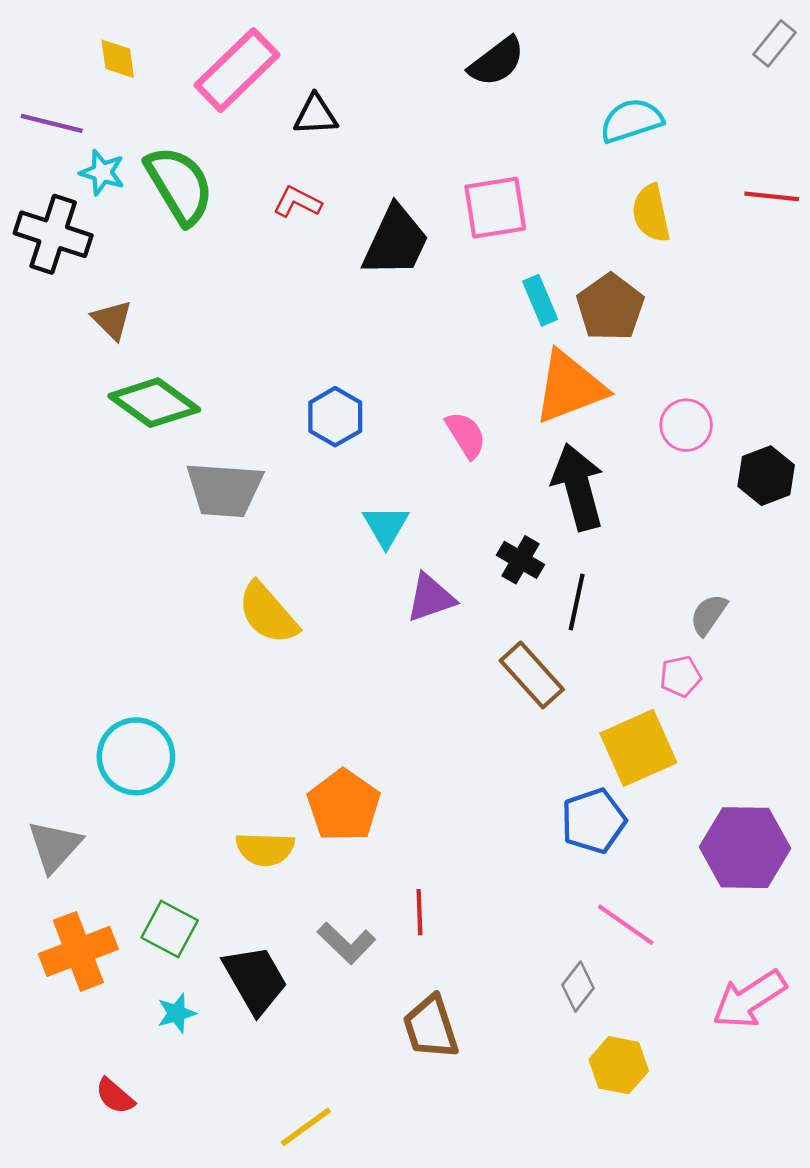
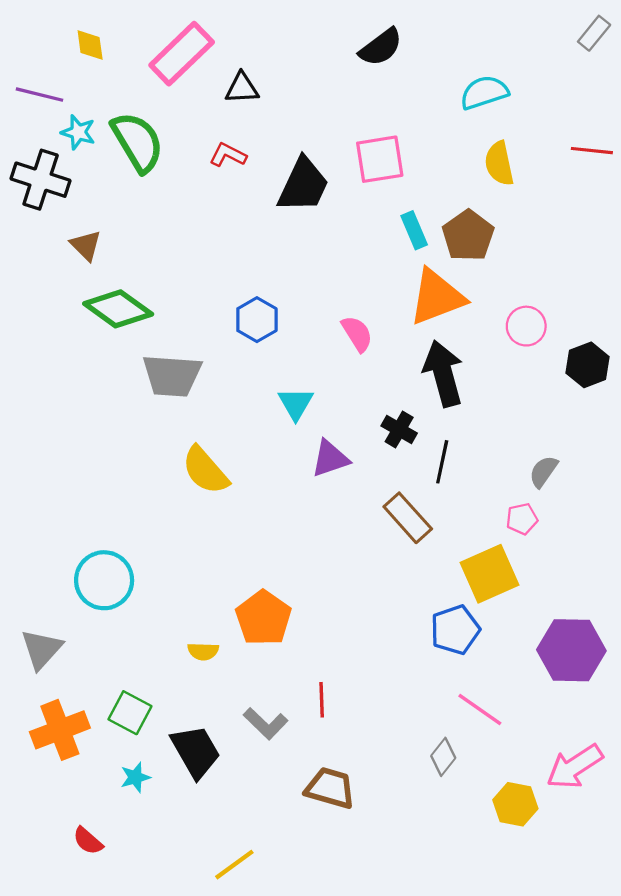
yellow semicircle: (265, 849) -> (203, 651), size x0.7
brown trapezoid: (431, 1027) -> (330, 788), turned 124
yellow hexagon: (619, 1065) -> (515, 804), moved

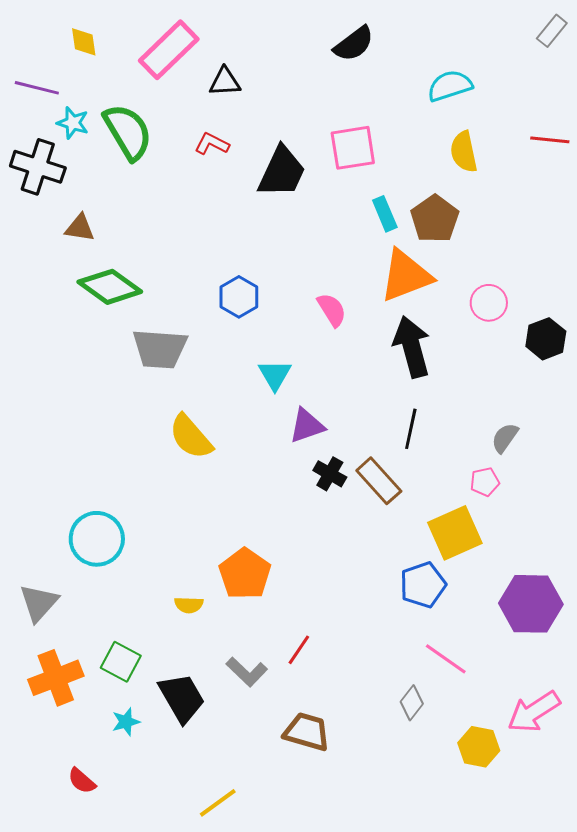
brown triangle: (86, 245) -> (80, 228), turned -36
black cross: (399, 429) -> (330, 474), moved
red line: (322, 700) -> (299, 650), turned 36

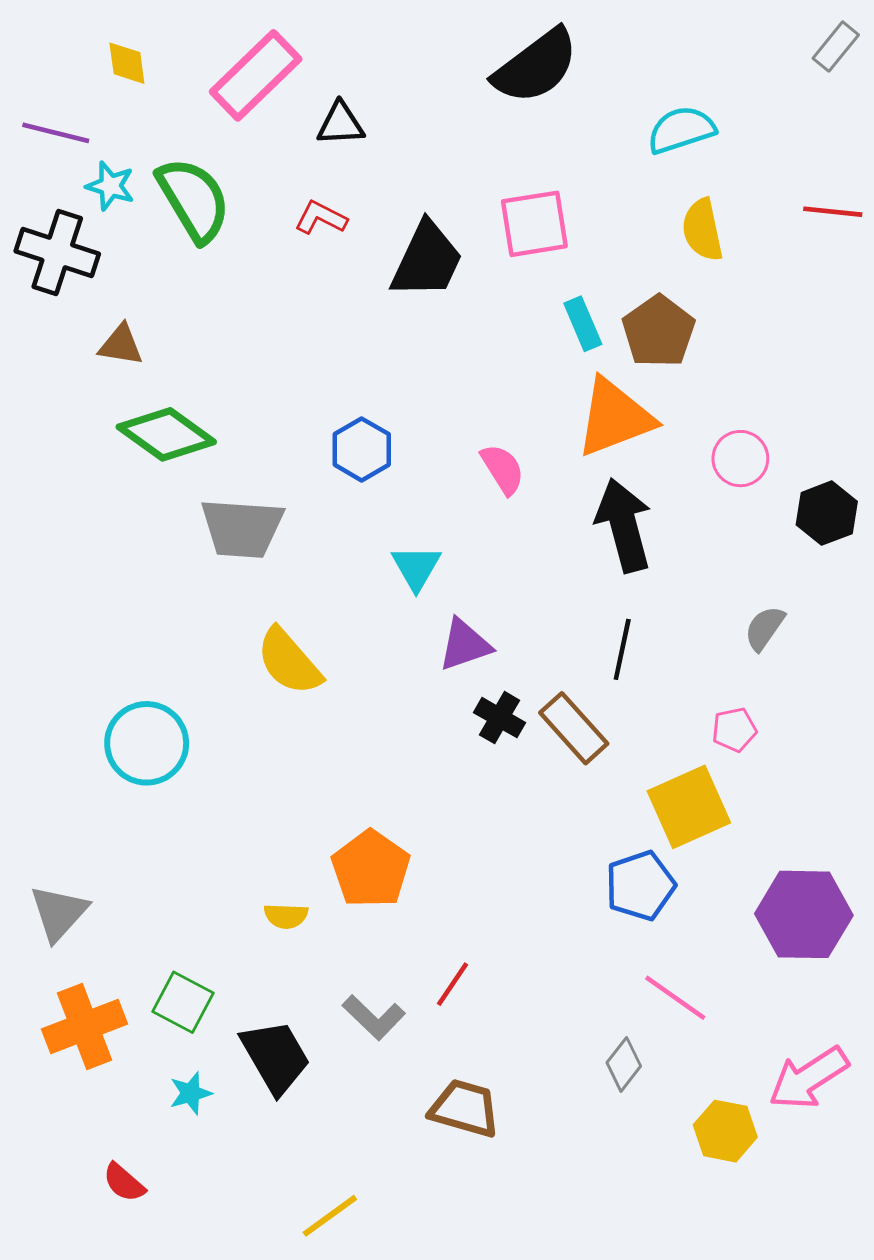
black semicircle: (354, 44) -> (536, 66), size x1.4
gray semicircle: (505, 438) -> (765, 628), moved
cyan circle: (97, 539) -> (147, 743), moved

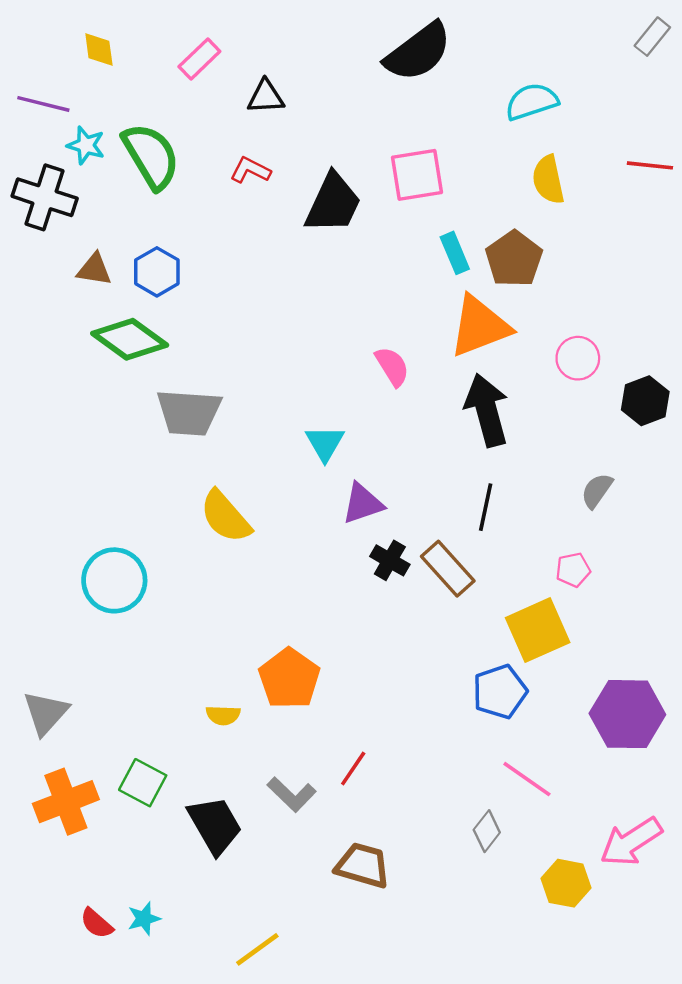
pink rectangle: (256, 75) -> (199, 59), size x0.6
blue hexagon: (362, 449) -> (157, 272), moved
cyan star: (191, 1093) -> (144, 919), moved

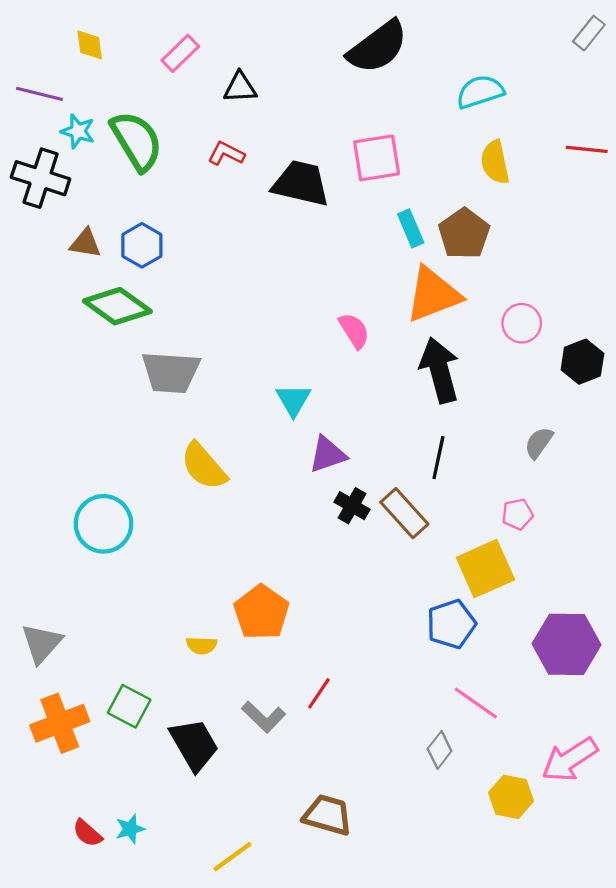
black trapezoid: (333, 203) -> (301, 183), turned -102
brown trapezoid: (363, 865) -> (328, 815), moved

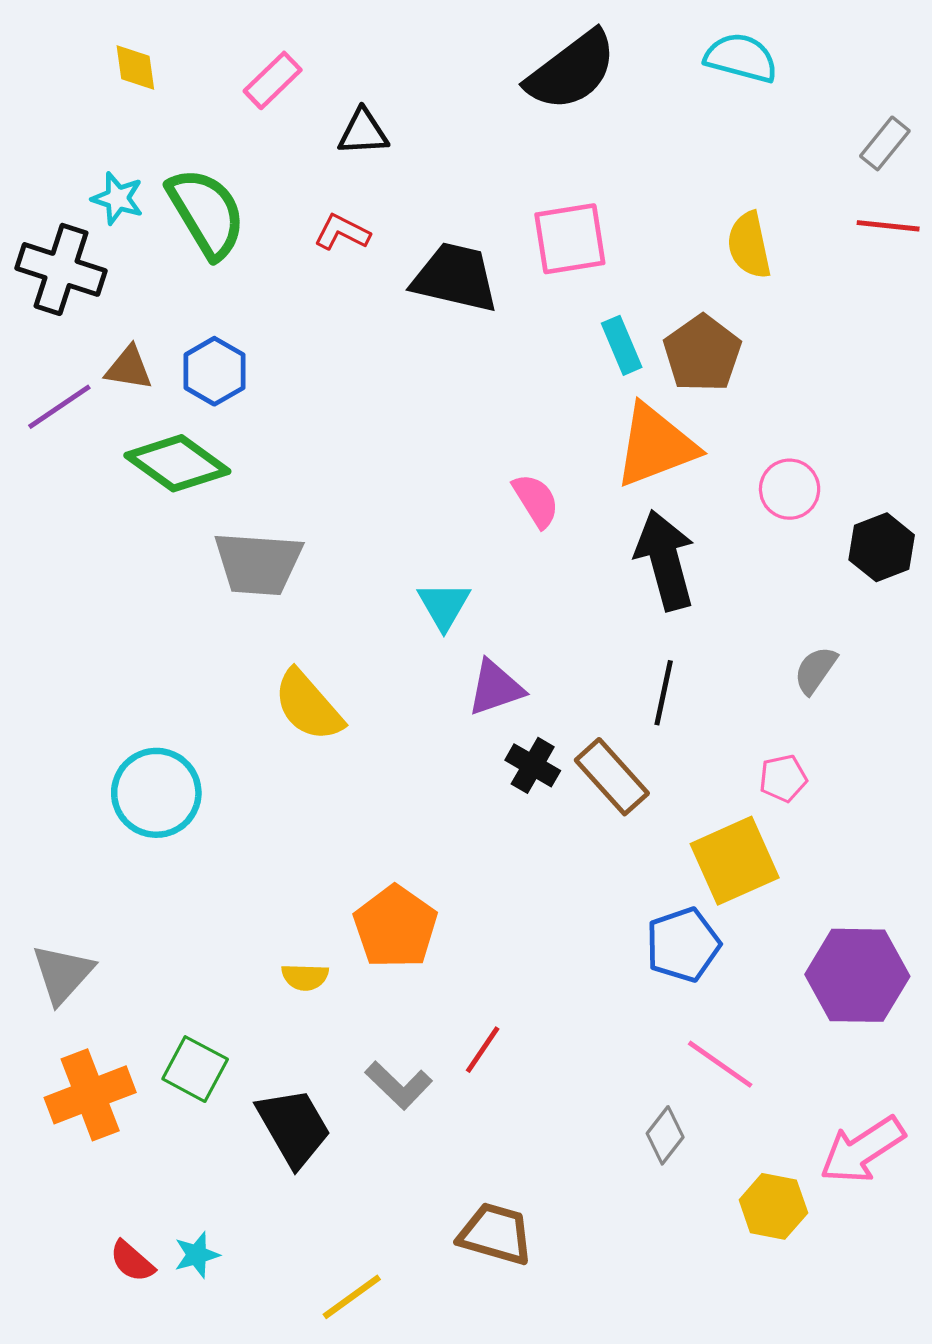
gray rectangle: (589, 33) -> (885, 143), moved
cyan semicircle: (480, 92) -> (741, 58), moved, turned 33
purple line: (39, 94) -> (59, 407), moved, turned -48

